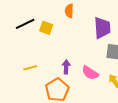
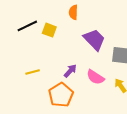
purple trapezoid: (102, 28) -> (94, 39), moved, turned -40
purple arrow: (66, 67) -> (70, 71), turned 40

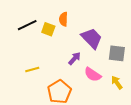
orange semicircle: (73, 12) -> (63, 19), moved
purple arrow: (70, 71) -> (75, 58), moved

